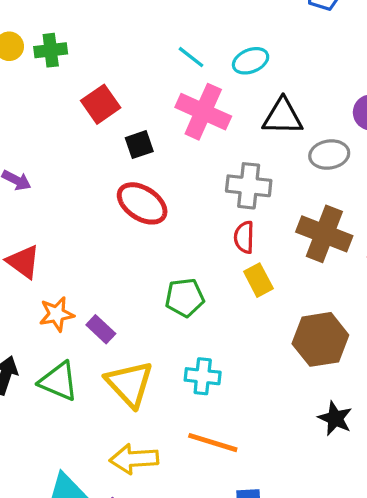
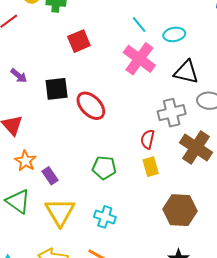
black square: (139, 145) -> (57, 89), moved, size x1.4
gray cross: (249, 186) -> (172, 113), moved, turned -32
orange star: (57, 314) -> (25, 161), turned 30

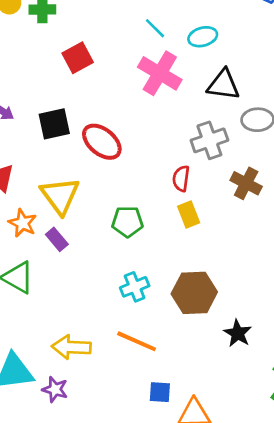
brown cross: (196, 148) -> (246, 183), size x0.7
brown hexagon: (180, 210) -> (194, 293), moved
yellow triangle: (60, 212) -> (60, 196), moved
cyan cross: (105, 217) -> (135, 287), turned -35

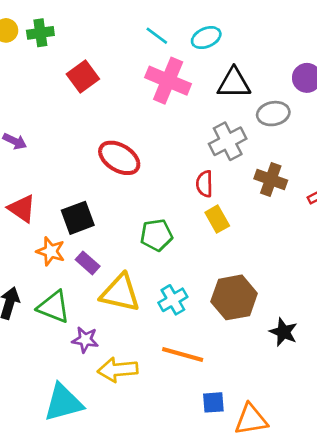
black square: (54, 124) -> (78, 218), moved
yellow triangle: (60, 196) -> (120, 293), moved, turned -33
purple star: (55, 389) -> (85, 340), moved

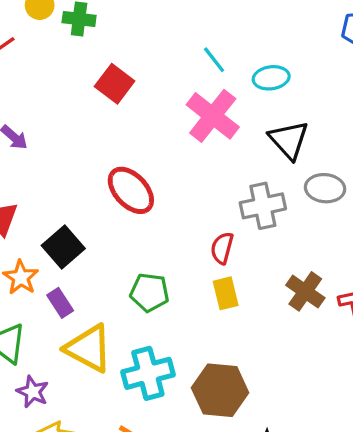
red square: (83, 77) -> (115, 84), turned -32
black triangle: (234, 83) -> (289, 140), turned 33
brown cross: (271, 179) -> (305, 291), moved
black square: (78, 218) -> (63, 247), turned -36
cyan cross: (173, 300) -> (148, 373), size x1.4

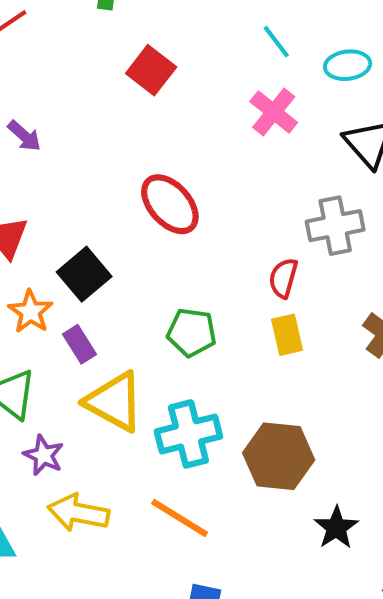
pink cross: (213, 116) -> (274, 112), size x0.7

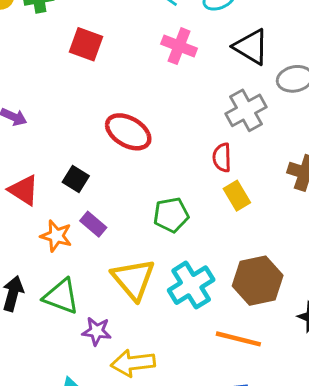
black square: (84, 274) -> (76, 179), moved, size x0.7
purple rectangle: (80, 344) -> (93, 224), moved
yellow triangle: (114, 402) -> (133, 279), turned 39
orange line: (180, 518) -> (238, 339), moved

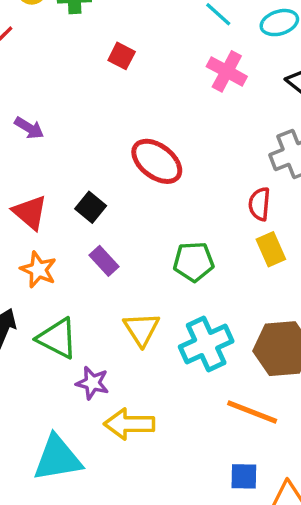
red square: (86, 44) -> (122, 56), size x0.7
orange star: (56, 236) -> (38, 270), moved
yellow triangle: (133, 279) -> (142, 329), size x0.7

